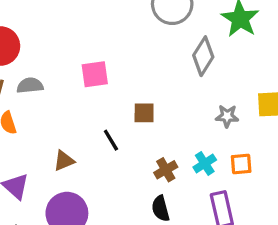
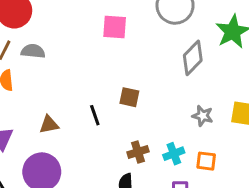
pink square: (95, 74) -> (115, 27), moved

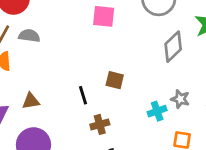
brown triangle: (49, 125) -> (31, 101), moved
brown cross: (138, 152) -> (100, 124), moved
cyan cross: (174, 154) -> (157, 111), moved

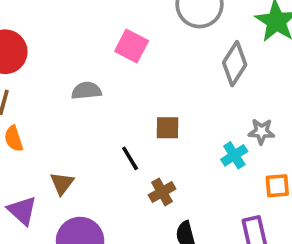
pink square: (104, 16) -> (132, 46), turned 35
gray semicircle: (29, 36) -> (86, 91), moved
brown triangle: (31, 101) -> (62, 183), turned -30

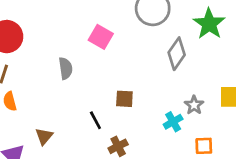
gray semicircle: (86, 91) -> (66, 68), turned 85
gray star: (261, 131) -> (194, 105), turned 30

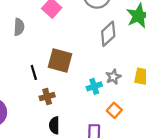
brown square: (124, 99) -> (60, 60), size x1.6
orange square: (204, 146) -> (114, 110), turned 32

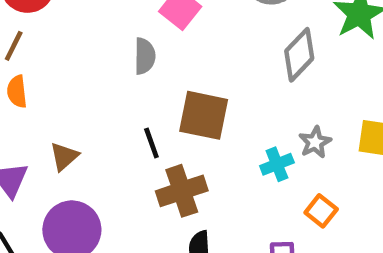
gray semicircle: (19, 27) -> (145, 56), moved
brown cross: (47, 97) -> (182, 191), size x1.5

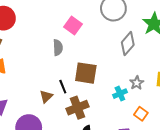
brown triangle: (64, 157) -> (46, 96), moved

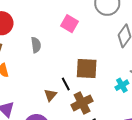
gray semicircle: (58, 48) -> (36, 45), moved

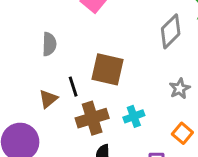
gray semicircle: (36, 45) -> (49, 44), moved
cyan cross: (122, 85) -> (134, 116), moved

